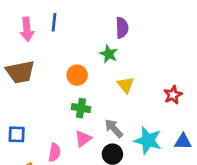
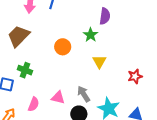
brown trapezoid: (20, 72) -> (19, 36), turned 135
green cross: (81, 108) -> (25, 70), moved
pink triangle: (83, 139) -> (58, 98), turned 40

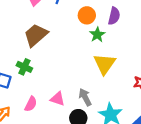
brown trapezoid: (19, 36) -> (36, 35), moved
orange circle: (63, 47) -> (87, 15), moved
yellow triangle: (99, 62) -> (104, 64), size x1.5

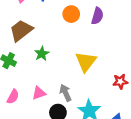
green star: (97, 35) -> (42, 54), moved
pink triangle: (58, 99) -> (39, 93), turned -40

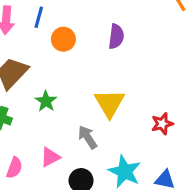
orange circle: (71, 14) -> (63, 39), moved
gray arrow: (65, 93) -> (88, 137), moved

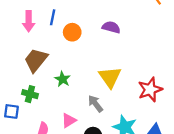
purple semicircle: (116, 36) -> (111, 27), turned -78
red star: (162, 124) -> (150, 90), size x1.5

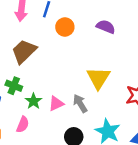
green star: (63, 79) -> (33, 101), moved
pink triangle: (69, 120) -> (56, 103), moved

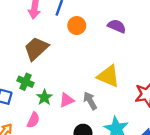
yellow triangle: (98, 78) -> (108, 76), turned -40

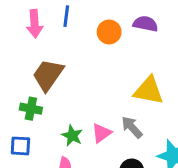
orange circle: (77, 26) -> (109, 32), moved
green cross: (26, 82) -> (31, 109), moved

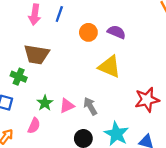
brown trapezoid: (48, 75) -> (37, 54), turned -128
yellow triangle: (149, 90) -> (109, 67), moved

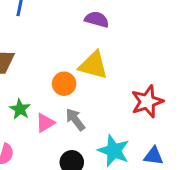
orange circle: (88, 32) -> (64, 84), moved
green star: (45, 103) -> (20, 109), moved

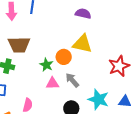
green star: (20, 109) -> (46, 65), moved
pink triangle: (45, 123) -> (52, 83), turned 32

